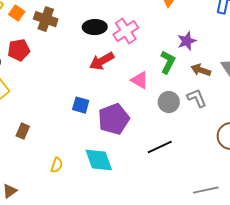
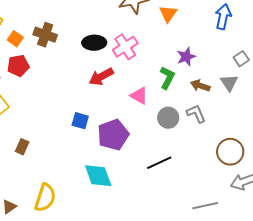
orange square: (17, 13) -> (15, 39), moved
yellow semicircle: (57, 165) -> (45, 198), moved, size x1.8

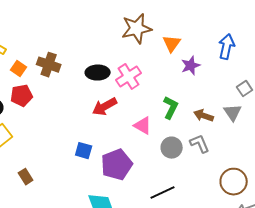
purple star: (186, 57) -> (191, 66), moved
brown rectangle: (22, 147) -> (26, 177), turned -56

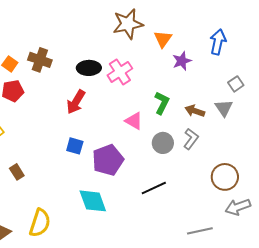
red arrow: (105, 107) -> (76, 102), moved, turned -30
gray L-shape: (200, 144) -> (191, 139), turned 60

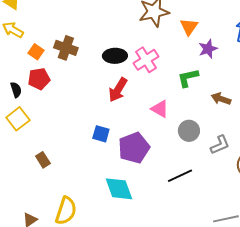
red arrow: (76, 102) -> (118, 90), moved
green L-shape: (162, 103) -> (188, 78), moved, turned -130
gray L-shape: (191, 139) -> (220, 145), moved, turned 30

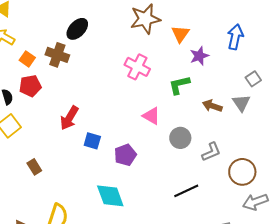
black ellipse: (115, 56) -> (77, 29), moved, turned -45
pink cross: (146, 60) -> (137, 67), turned -30
red arrow: (118, 90) -> (69, 118), moved
purple pentagon: (134, 148) -> (125, 155), size x0.7
black line: (180, 176) -> (186, 191), moved

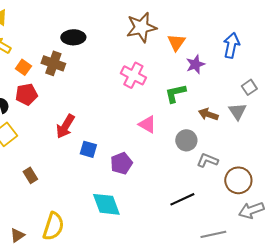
black ellipse: (77, 29) -> (73, 37), turned 45
gray circle: (180, 138) -> (186, 140), moved
gray L-shape: (211, 152) -> (207, 160), turned -135

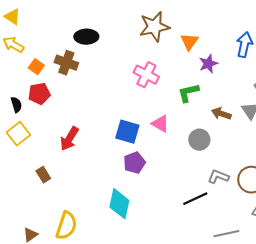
red arrow: (65, 126) -> (69, 139), moved
blue square: (88, 149) -> (127, 132), moved, size x1.4
gray L-shape: (207, 160) -> (218, 177), moved
cyan diamond: (106, 204) -> (119, 204), turned 32

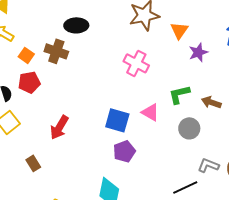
green L-shape: (188, 93) -> (179, 94), moved

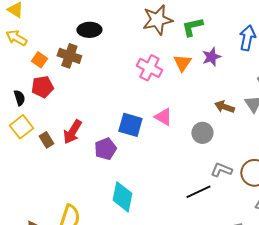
orange triangle: (179, 30) -> (182, 63), moved
green L-shape: (179, 94) -> (192, 27), moved
purple pentagon: (124, 151) -> (105, 149), moved
brown rectangle: (33, 163) -> (46, 140), moved

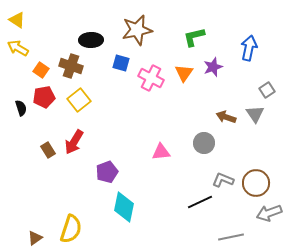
brown star: (157, 20) -> (137, 30), moved
pink triangle: (163, 117) -> (161, 152), moved, turned -36
blue square: (130, 125) -> (121, 63), moved, size x0.7
yellow square: (21, 127) -> (79, 100), moved
purple pentagon: (105, 149) -> (107, 172), moved

